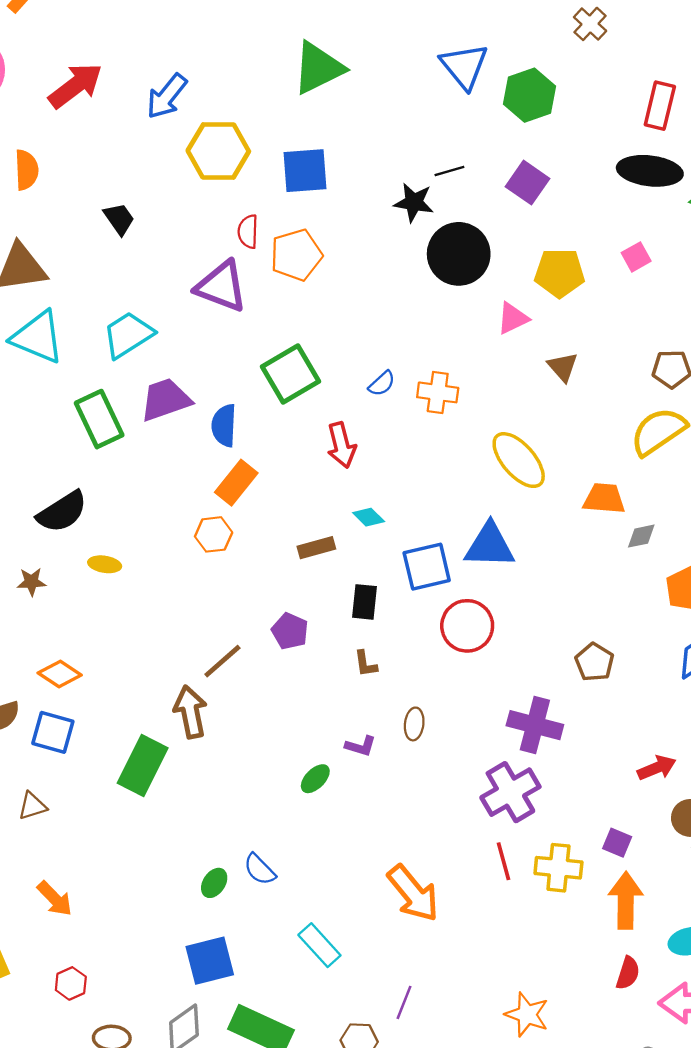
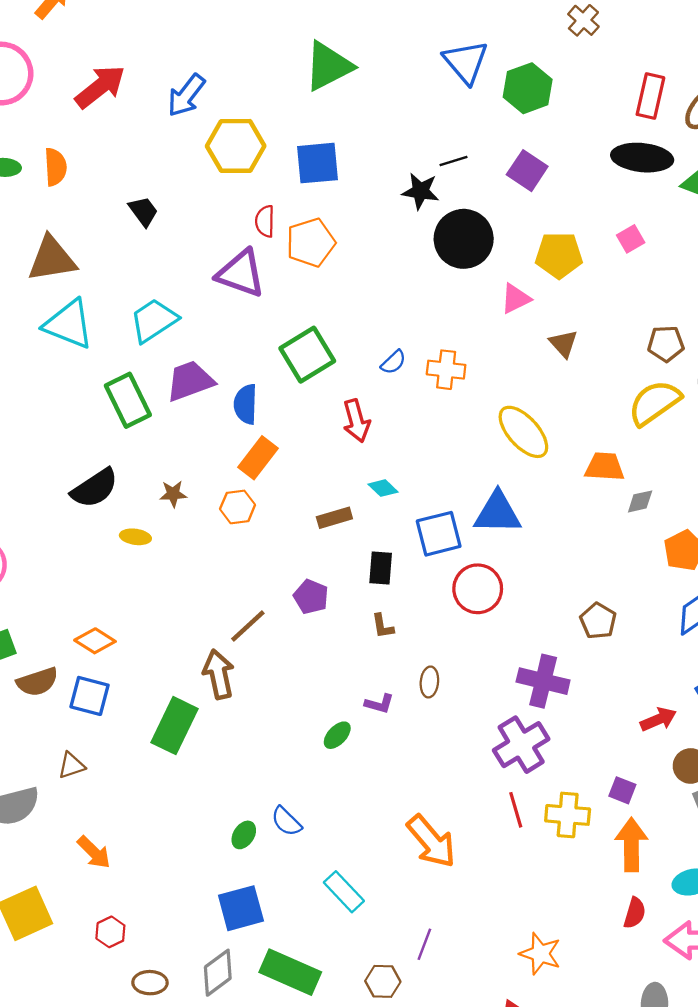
brown star: (31, 582) -> (173, 494), moved

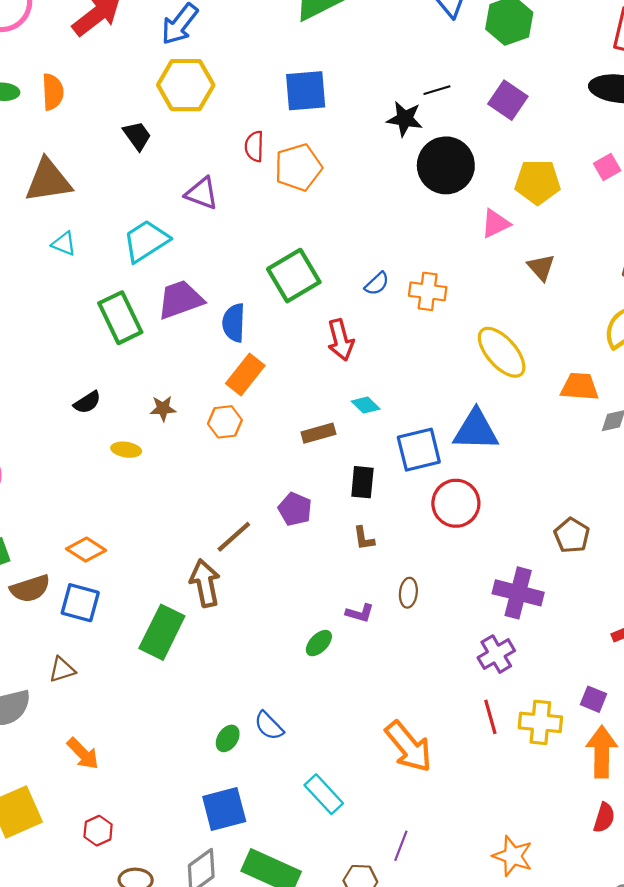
yellow hexagon: (236, 146) -> (186, 85), moved
purple triangle: (241, 273) -> (202, 193), moved, size x0.7
cyan triangle: (69, 324) -> (64, 244), size x0.5
black semicircle: (95, 488) -> (87, 402), size x0.6
purple cross: (521, 745) -> (496, 654), size x0.7

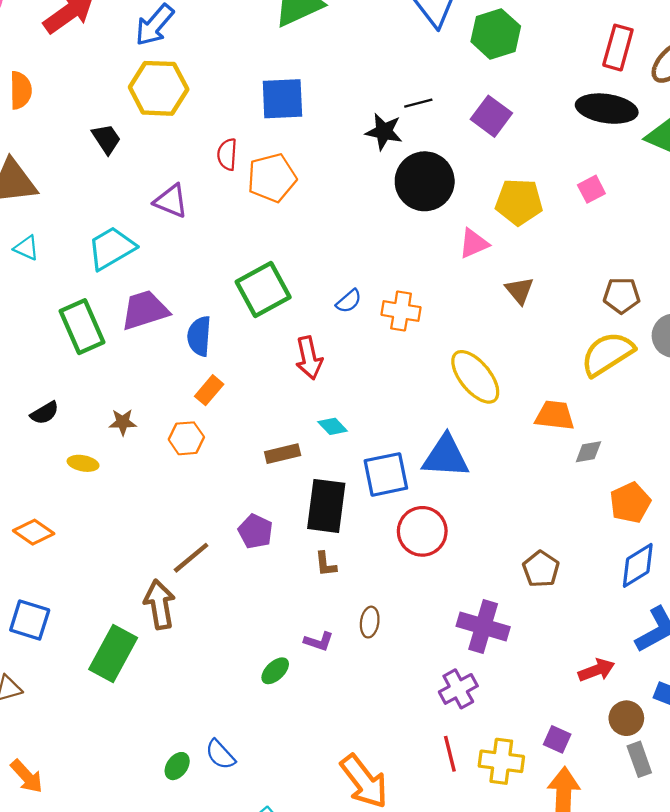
orange rectangle: (245, 375) -> (209, 390), size x0.7
black rectangle: (362, 482) -> (326, 506), size x1.6
orange diamond: (86, 550) -> (34, 532), moved

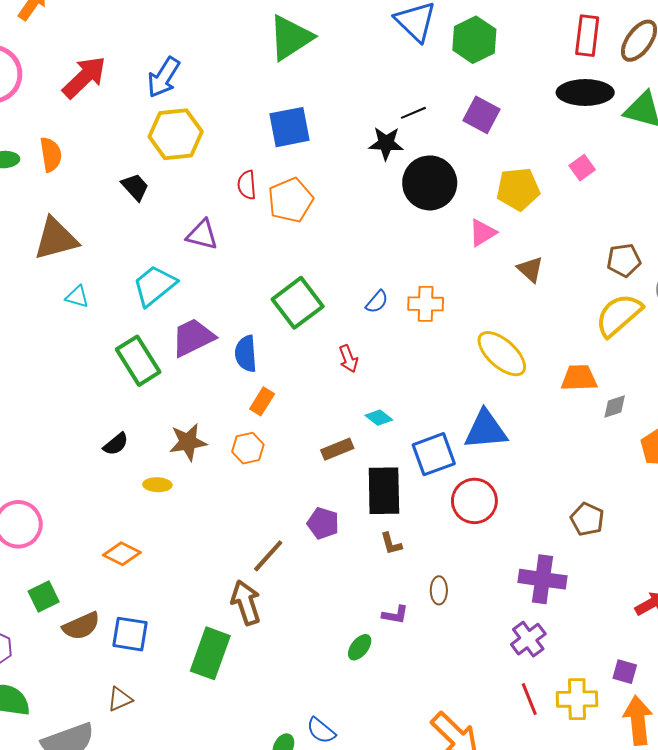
red arrow: (309, 358) -> (348, 359), size x0.7
brown star: (123, 422) -> (188, 442), size x1.5

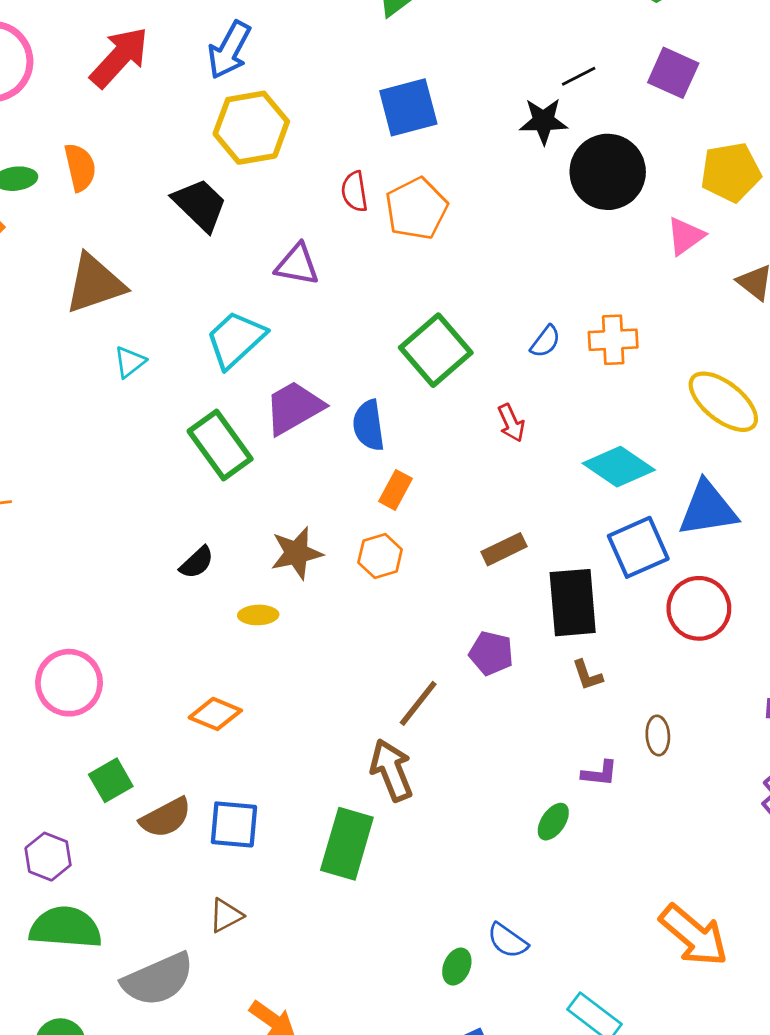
black trapezoid: (135, 187) -> (200, 205), size x1.4
cyan triangle: (77, 297) -> (130, 362), turned -50
cyan diamond: (379, 418) -> (619, 467), moved, size x1.8

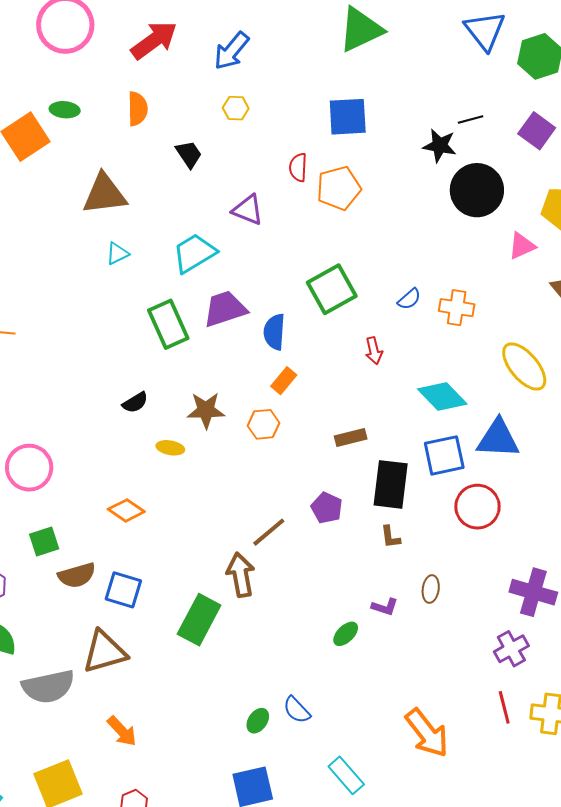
yellow hexagon: (251, 128) -> (236, 108), size x0.5
orange semicircle: (80, 167) -> (138, 109), moved
black trapezoid: (200, 205) -> (189, 154), size x0.7
brown triangle: (226, 915) -> (105, 652), size x1.8

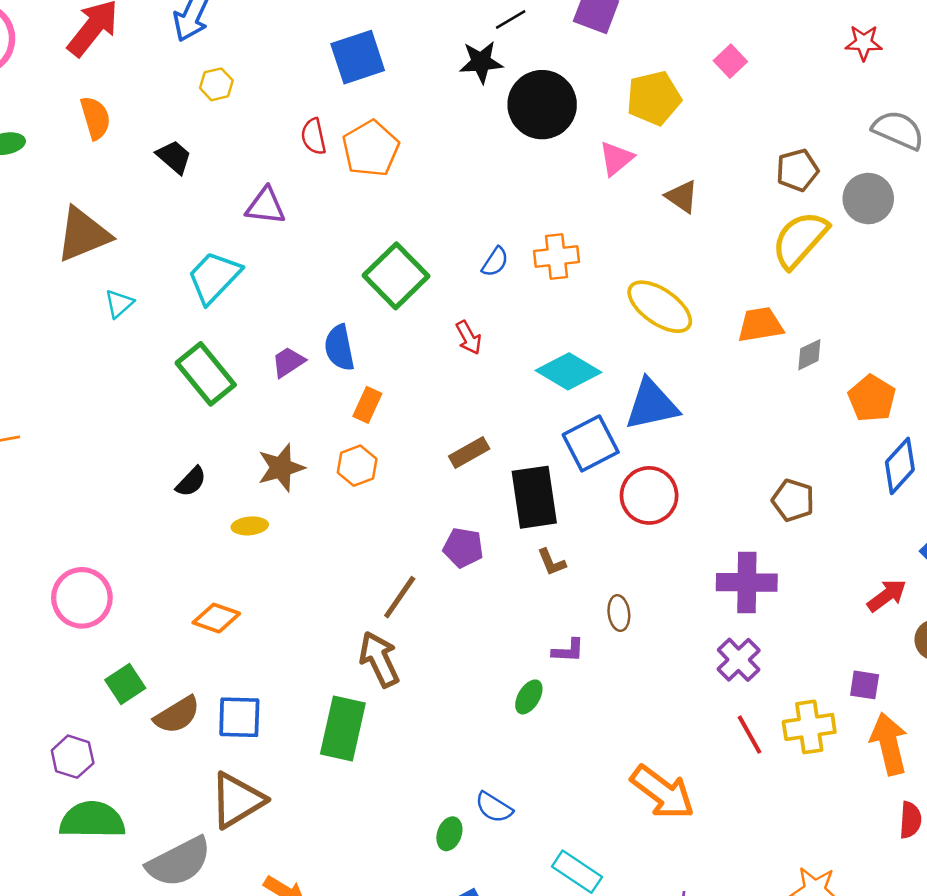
purple trapezoid: (225, 309) -> (288, 362), moved, size x0.6

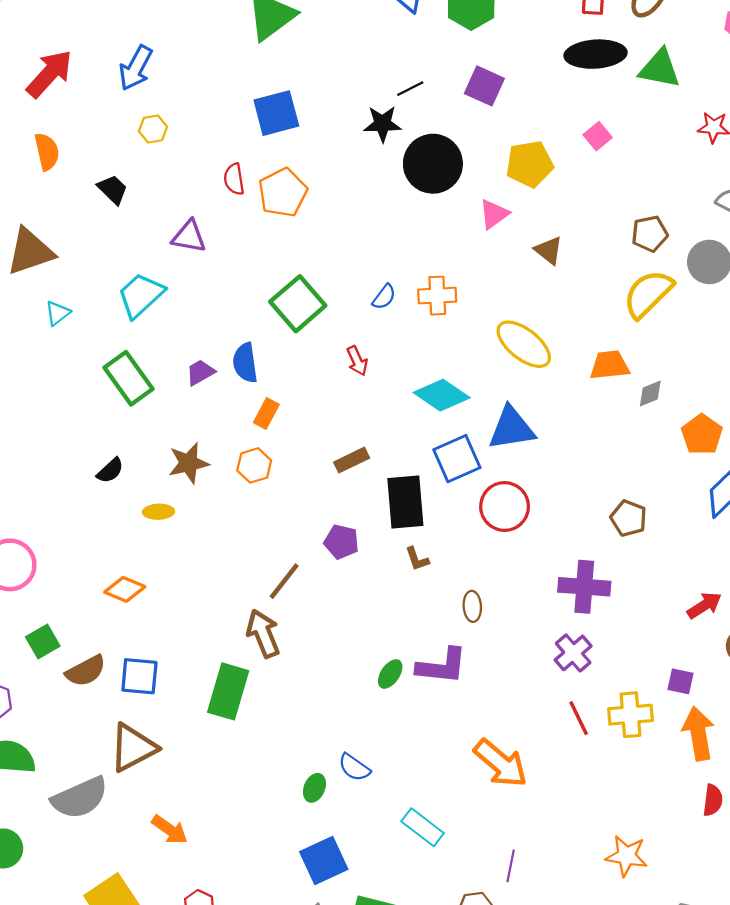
purple L-shape: (568, 651) -> (442, 666), moved, size x1.8

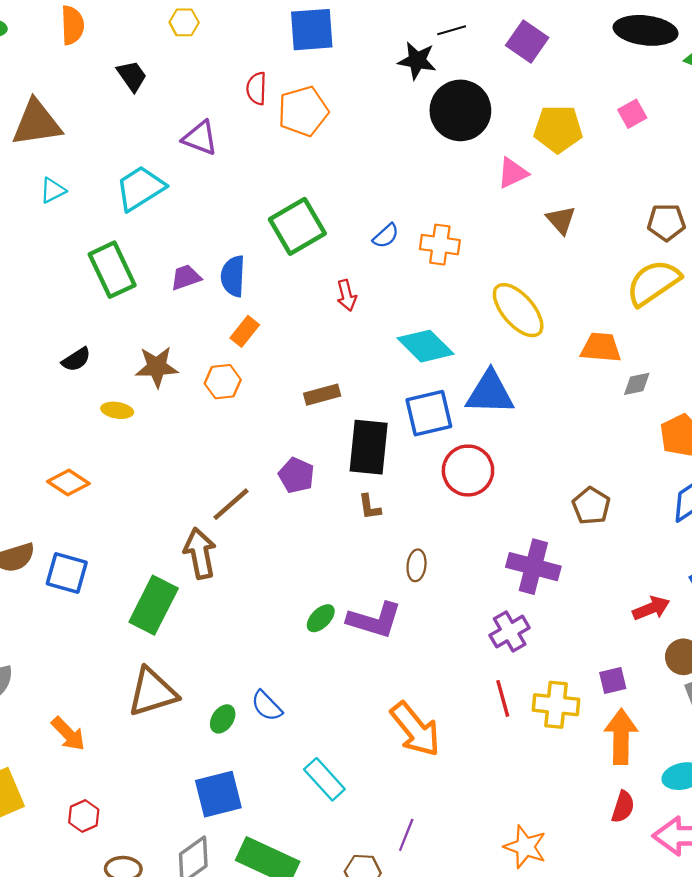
purple square: (680, 681) -> (613, 681), turned -36
brown triangle: (133, 748) -> (152, 692), moved

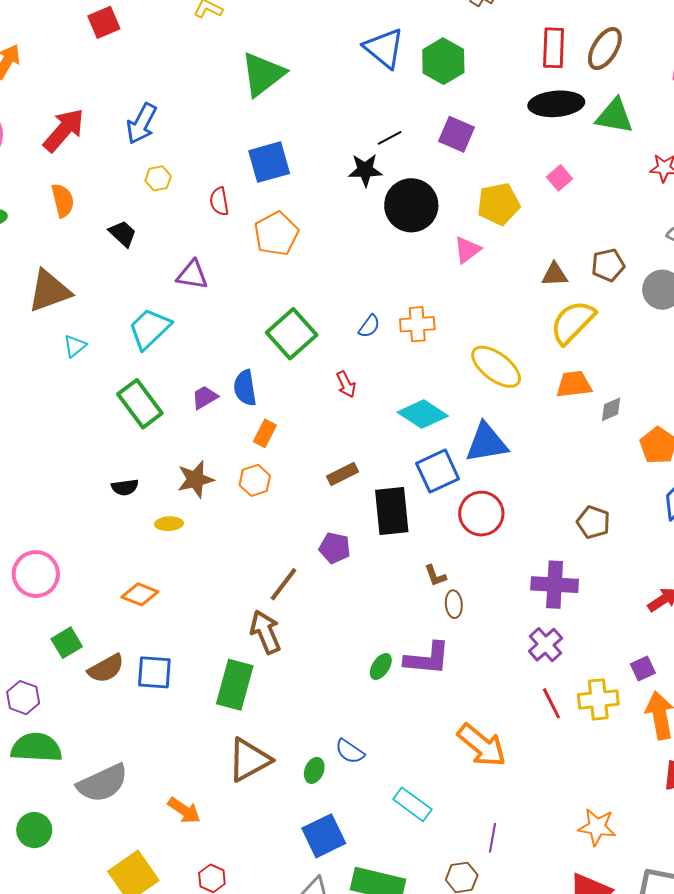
red semicircle: (257, 88) -> (219, 201), moved
brown triangle: (561, 220) -> (555, 275), moved, turned -40
yellow semicircle: (653, 283) -> (573, 322), moved
black semicircle: (76, 360) -> (125, 487), turned 36
brown L-shape: (370, 507) -> (435, 576), moved

